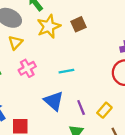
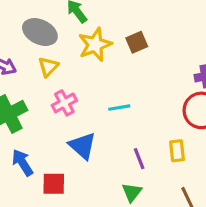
blue triangle: (54, 101) -> (82, 146), moved
yellow rectangle: (104, 110) -> (177, 151), moved, turned -48

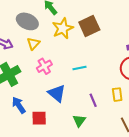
brown square: (137, 42) -> (89, 26), size x1.5
green triangle: (132, 192) -> (79, 121), moved

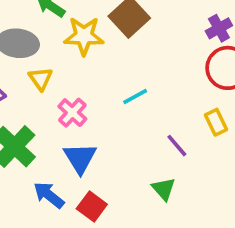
yellow star: (63, 28) -> (84, 36), turned -30
blue triangle: (57, 93) -> (80, 158), moved, turned 36
red square: (39, 118) -> (92, 206), turned -35

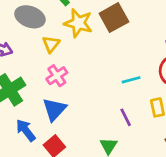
yellow triangle: (41, 79) -> (51, 44), moved
cyan line: (135, 97) -> (131, 80), moved

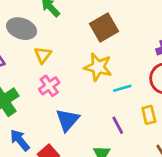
yellow star: (78, 23) -> (98, 67), moved
blue triangle: (54, 109) -> (67, 120), moved

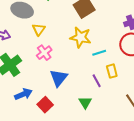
yellow rectangle: (149, 115) -> (112, 71), moved
blue arrow: (20, 140) -> (23, 94), turned 108

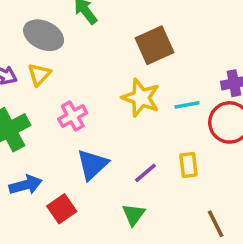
yellow triangle: (39, 29) -> (39, 74), moved
cyan line: (99, 53) -> (187, 105), moved
purple line: (97, 81) -> (145, 173), moved, turned 72

